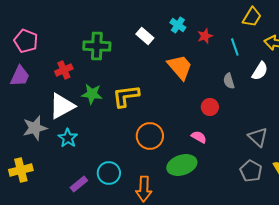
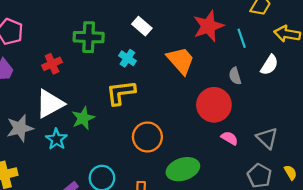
cyan cross: (178, 25) -> (127, 58), moved
red star: (205, 36) -> (208, 26), size x1.8
green star: (92, 94) -> (83, 118), moved, turned -30
red circle: (210, 107) -> (214, 105), size x1.8
pink semicircle: (199, 137) -> (229, 138), moved

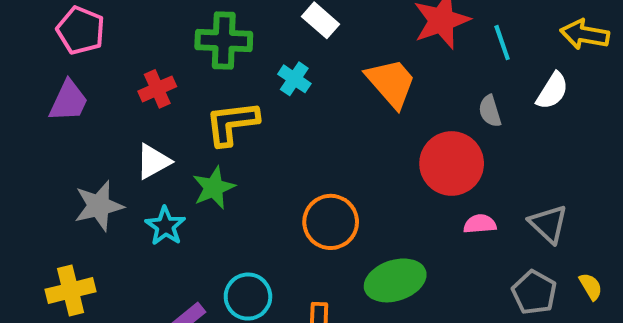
yellow L-shape: (121, 93) -> (232, 123), moved
white triangle: (50, 104) -> (153, 161), size x0.7
pink semicircle: (229, 138) -> (480, 224), turned -35

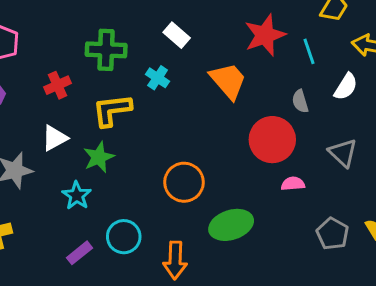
gray triangle: (548, 224) -> (343, 153), moved
cyan star: (165, 226) -> (77, 195), moved

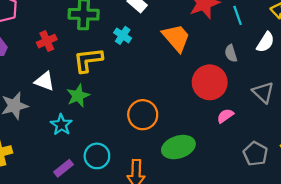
white triangle: (55, 138) -> (45, 81), turned 50
pink semicircle: (293, 184) -> (225, 116), turned -30

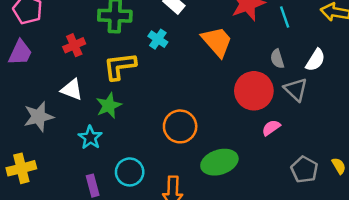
white semicircle: (265, 42) -> (315, 60), moved
gray triangle: (263, 92) -> (296, 90), moved
purple rectangle: (63, 168) -> (93, 186), turned -66

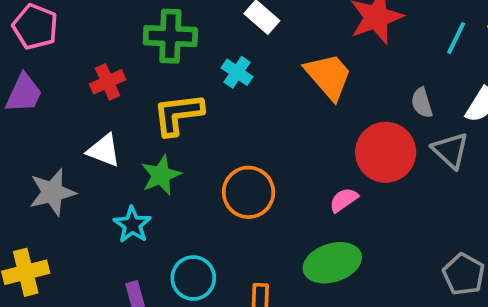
cyan line: (285, 17) -> (456, 38), moved, turned 45
orange circle: (180, 126) -> (248, 192), moved
pink semicircle: (271, 128) -> (344, 200), moved

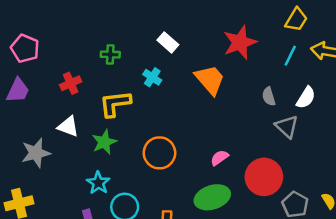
green cross: (170, 36) -> (110, 54), size x0.6
red circle: (386, 152) -> (264, 177), moved
cyan star: (132, 225) -> (98, 183), moved

